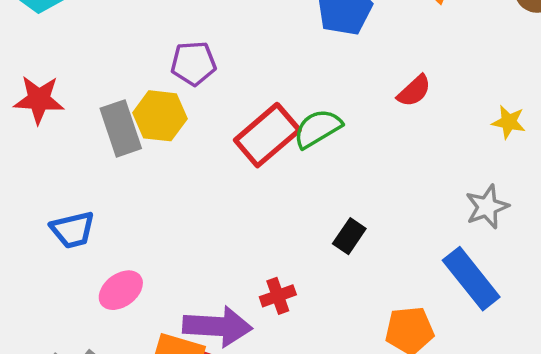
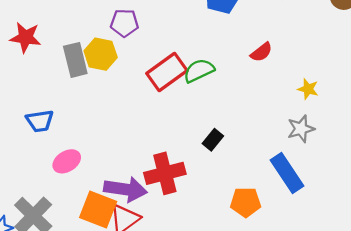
yellow star: (509, 122) -> (308, 89), moved
red cross: (278, 296) -> (165, 173), size x1.8

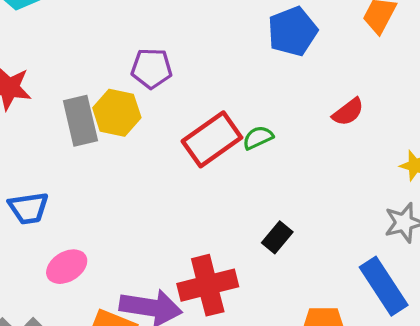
green semicircle: (199, 71) -> (258, 138), size x0.7

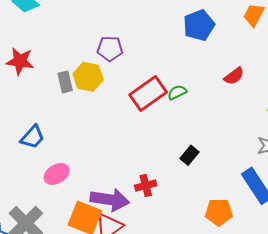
gray rectangle: (80, 121) -> (65, 82), size x0.7
blue trapezoid: (28, 208) -> (32, 137), turned -40
red cross: (208, 285) -> (146, 185), size x0.6

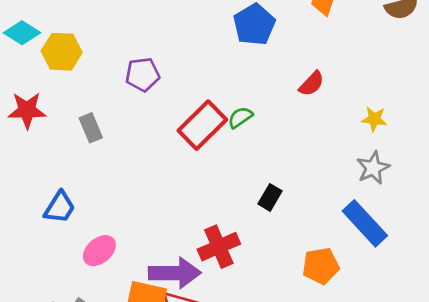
yellow hexagon: (88, 77) -> (62, 52), moved
red cross: (146, 185) -> (219, 247), size x1.4

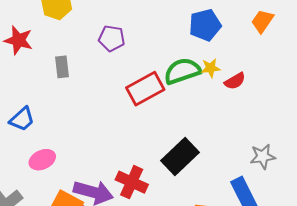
green semicircle: (240, 117) -> (182, 71), moved, size x1.8
yellow star: (374, 119) -> (211, 68), moved, turned -30
black rectangle: (270, 197) -> (180, 157), size x1.8
red cross: (219, 247) -> (132, 182), turned 32

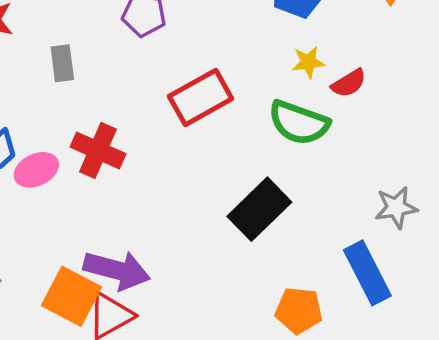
green semicircle: (182, 71) -> (299, 123), moved, turned -141
pink ellipse: (42, 160) -> (36, 170), moved
red cross: (132, 182) -> (98, 150), moved

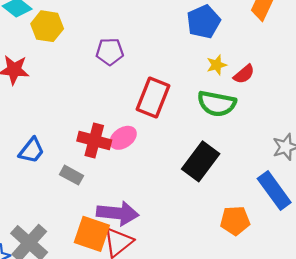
gray rectangle: (62, 63) -> (72, 175), moved, turned -45
red rectangle: (201, 97) -> (153, 97), turned -30
pink ellipse: (36, 170) -> (123, 138), moved

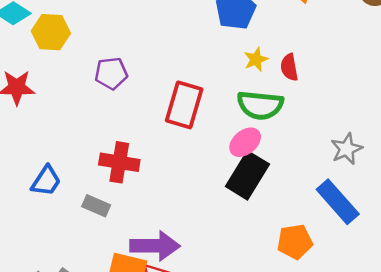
purple pentagon: (110, 52) -> (111, 73), moved
red semicircle: (244, 74) -> (289, 67), turned 125
pink ellipse: (123, 138) -> (245, 142), moved

